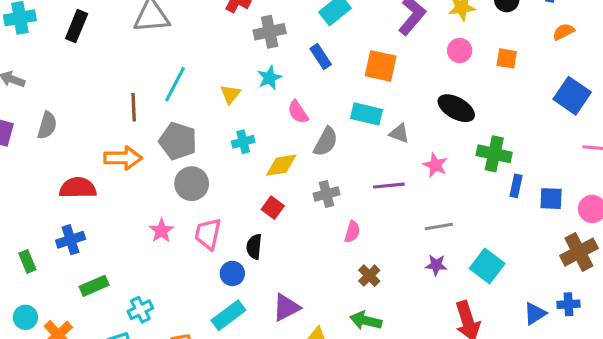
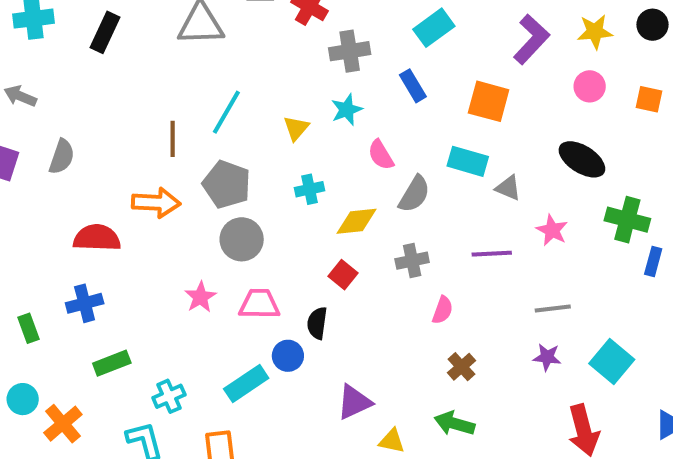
pink trapezoid: (208, 234) -> (259, 304), turned 76
cyan rectangle: (228, 315) -> (246, 384), moved

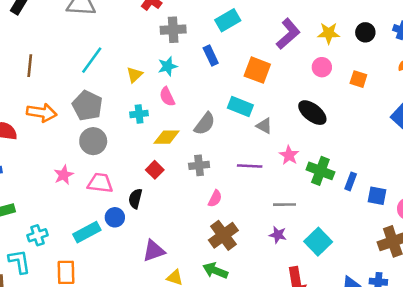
brown line: (173, 139) -> (30, 66), moved
pink semicircle: (381, 155) -> (167, 97), moved
green cross: (627, 220) -> (320, 171), moved
brown cross: (462, 367) -> (223, 235), size x1.6

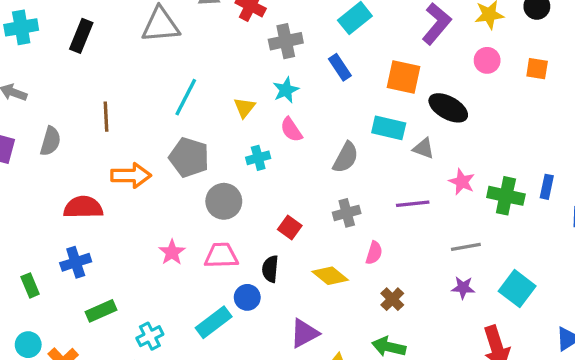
black ellipse: (312, 113) -> (448, 108), moved
yellow diamond: (167, 137) -> (330, 276), moved, turned 48
gray circle: (93, 141) -> (224, 201), moved
blue rectangle: (351, 181) -> (547, 187), moved
brown cross: (223, 235) -> (392, 299), size x0.6

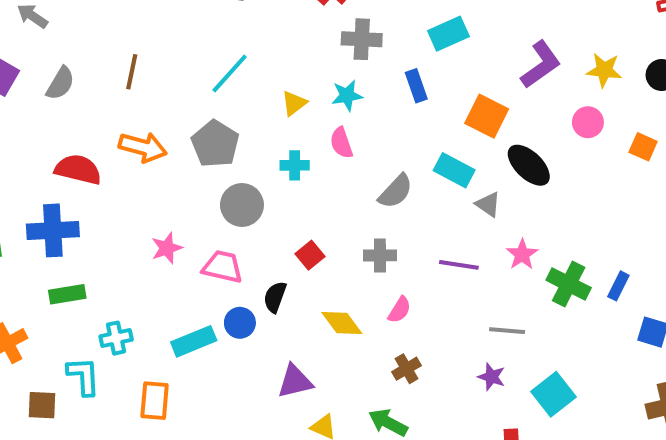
blue cross: (76, 262) -> (53, 230), size x1.4

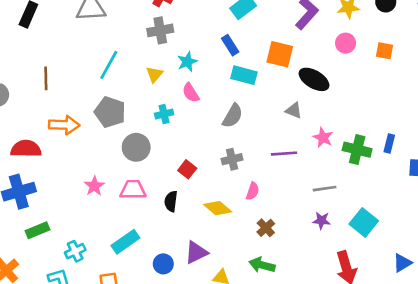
gray cross: (362, 39) -> (160, 30), moved
cyan rectangle: (454, 170) -> (244, 75), moved
blue circle: (240, 323) -> (163, 264), moved

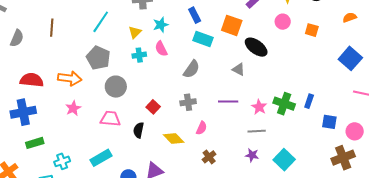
cyan cross: (164, 114) -> (139, 55), moved
orange arrow: (64, 125) -> (70, 78), moved
pink star: (323, 138) -> (259, 107), moved
pink star: (94, 186) -> (73, 108), moved

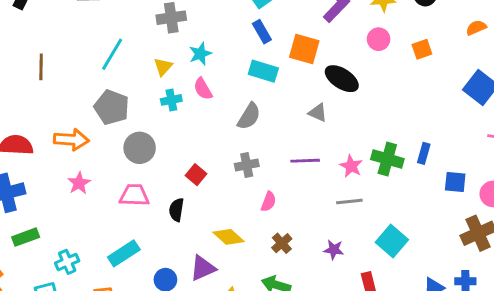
blue rectangle: (195, 15) -> (262, 32), moved
orange square: (312, 30) -> (422, 49), turned -32
yellow diamond: (174, 139) -> (228, 237), moved
purple star: (252, 155) -> (334, 250), moved

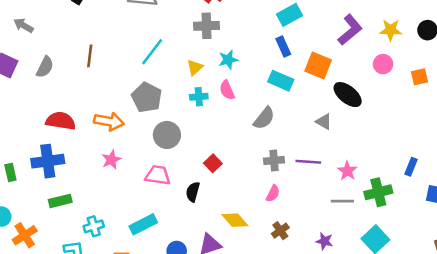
green cross: (387, 159) -> (378, 192), moved, turned -36
gray cross: (247, 165) -> (274, 160), moved

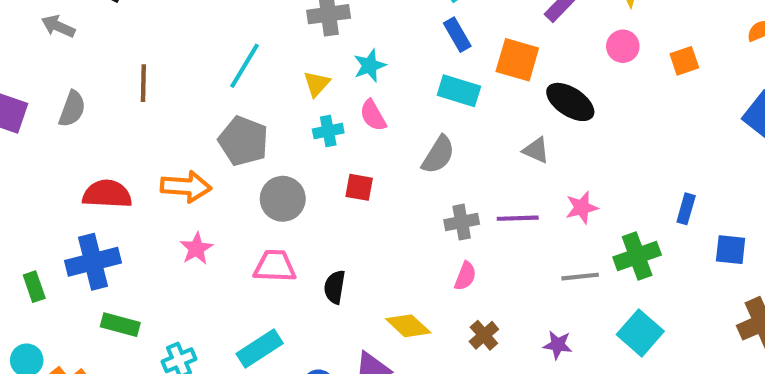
gray arrow: (23, 25) -> (58, 26), moved
red square: (213, 163) -> (359, 187), moved, turned -30
pink star: (347, 171) -> (582, 208), moved, turned 30
green rectangle: (60, 201) -> (120, 325), turned 35

